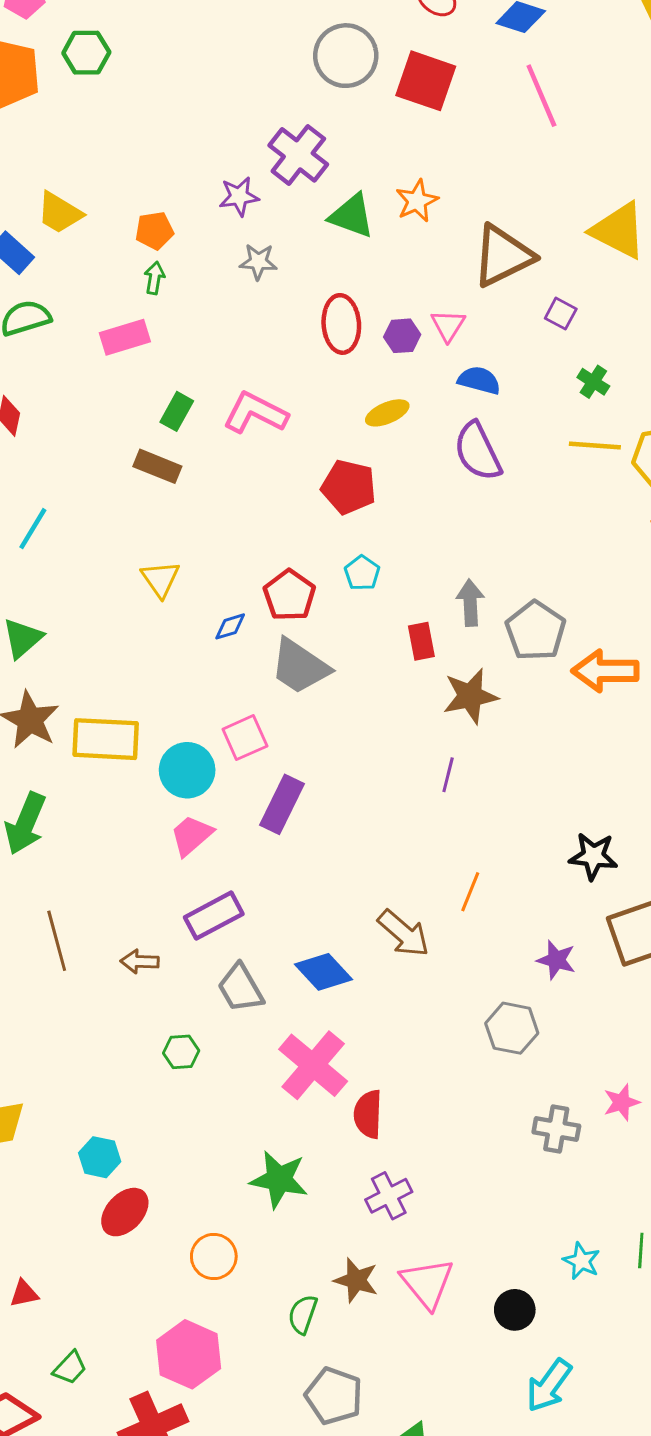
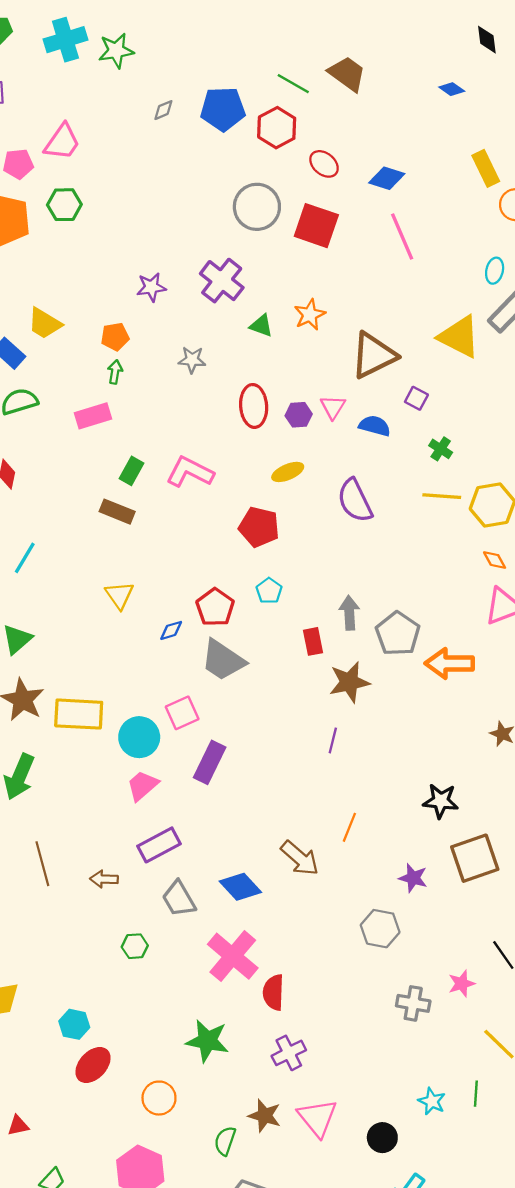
purple star: (239, 196) -> (151, 287), moved
green triangle: (352, 216) -> (261, 326), size x0.7
blue semicircle: (479, 380) -> (375, 426), moved

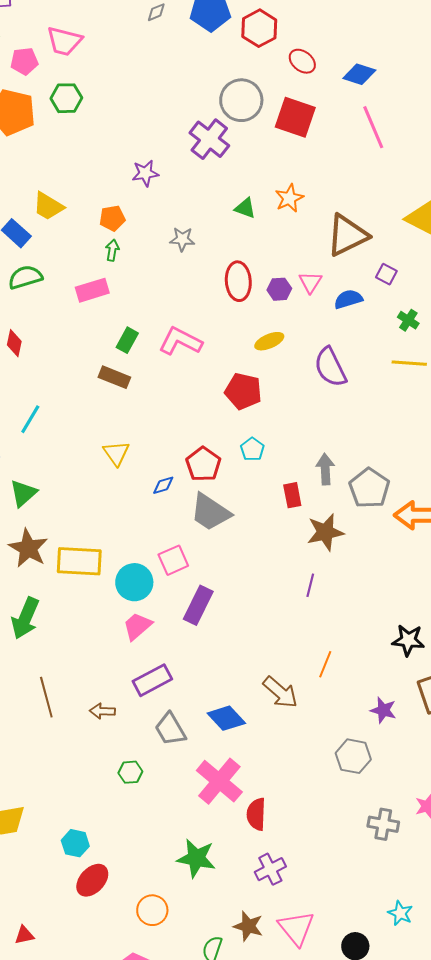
pink trapezoid: (62, 142) -> (64, 41), turned 69
purple cross: (222, 281) -> (209, 139), moved
blue semicircle: (375, 426) -> (348, 299), turned -32

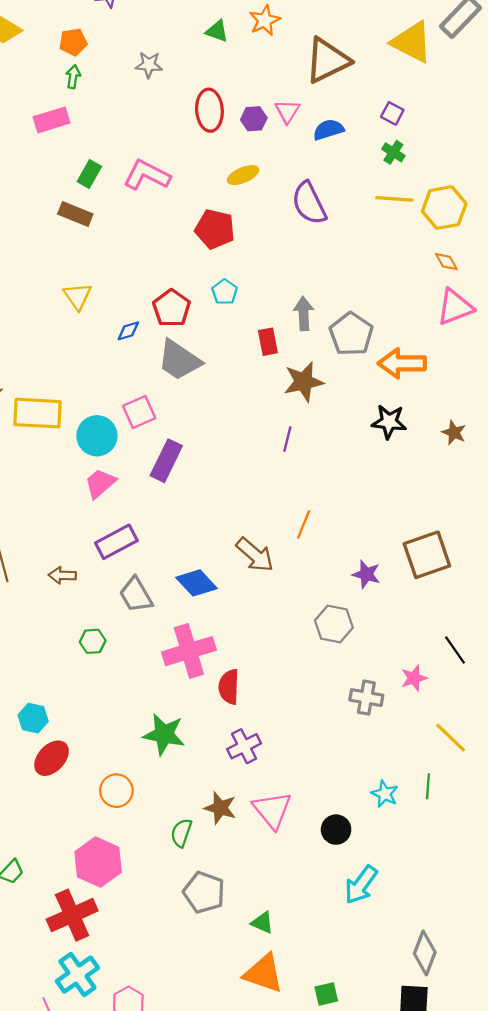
purple square: (386, 274) -> (392, 113), moved
black star: (408, 640) -> (389, 422), moved
pink cross: (219, 781) -> (189, 651), turned 33

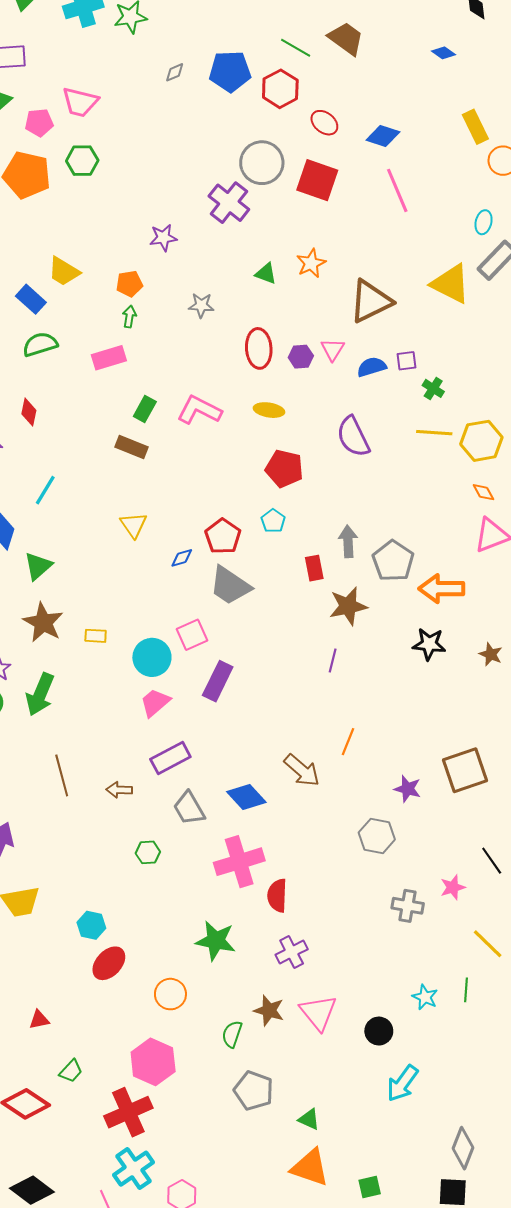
purple square: (392, 113) -> (407, 361), moved, turned -35
yellow ellipse: (243, 175) -> (269, 410), moved, turned 32
red pentagon: (215, 229) -> (284, 469), moved
yellow rectangle: (37, 413) -> (96, 636), size x0.5

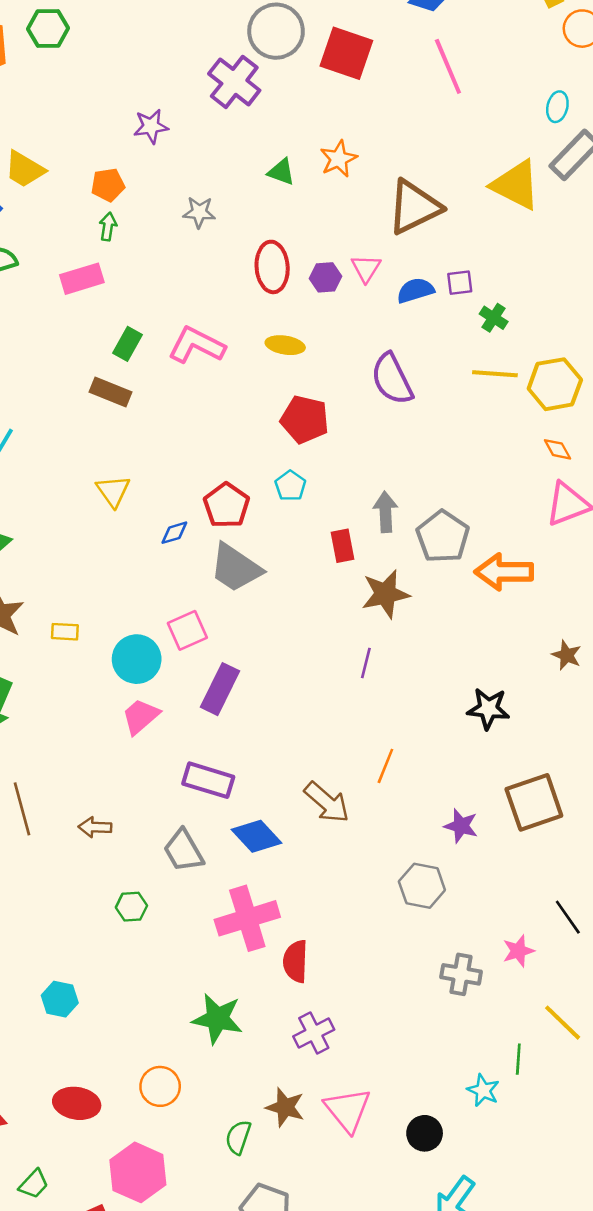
black star: (429, 644) -> (488, 709), moved
purple rectangle: (170, 758) -> (208, 780), moved, turned 45
red ellipse: (109, 963) -> (77, 1103), moved, turned 56
green line: (466, 990) -> (518, 1059), moved

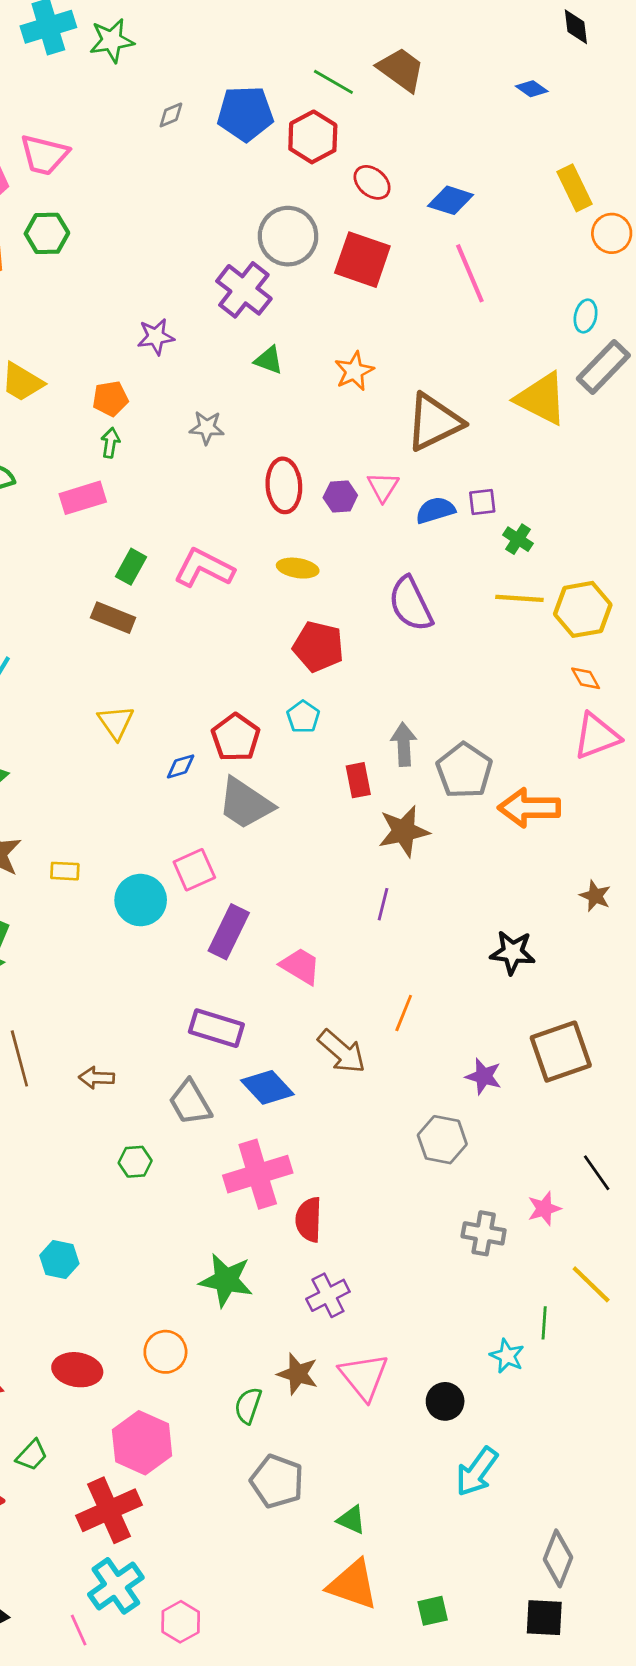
green triangle: (281, 172) -> (269, 360), moved
pink trapezoid: (141, 716) -> (300, 966), moved, turned 72

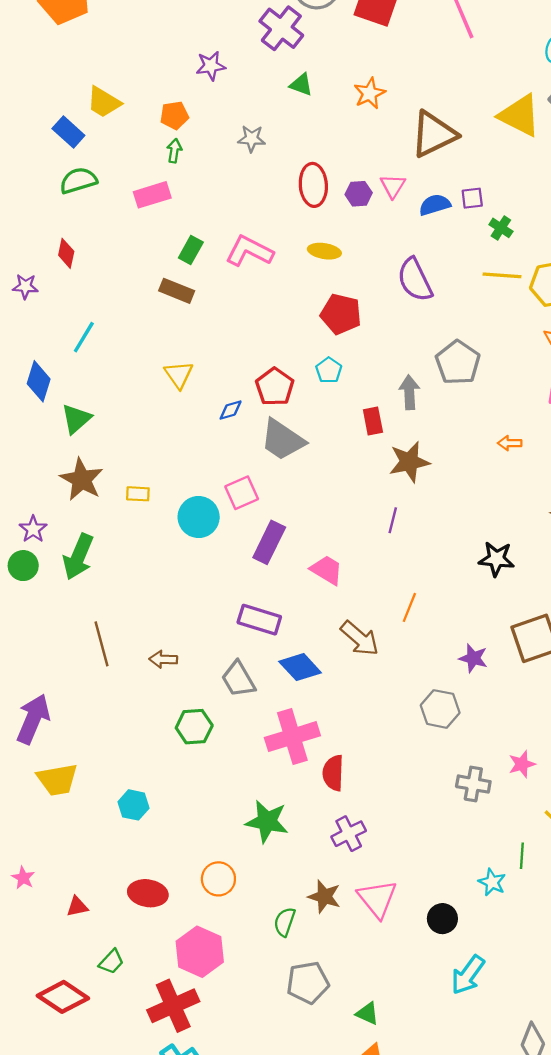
gray pentagon: (464, 771) -> (458, 363), moved
orange arrow: (529, 808) -> (510, 443), size x0.5
green hexagon: (135, 1162) -> (194, 727), size x1.4
gray pentagon: (277, 1481) -> (308, 983), turned -30

